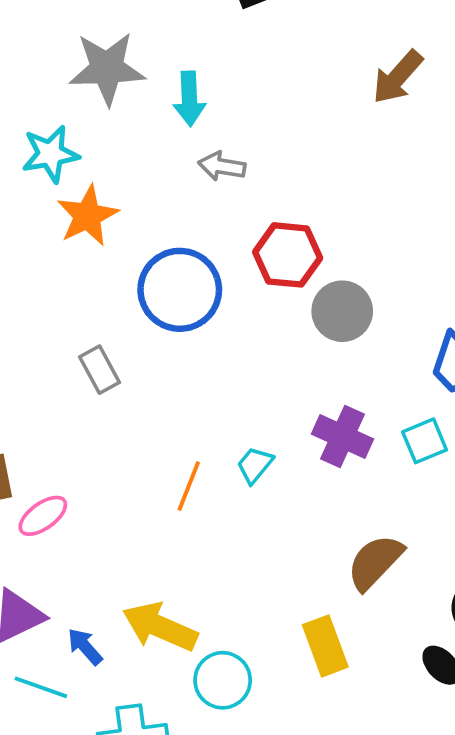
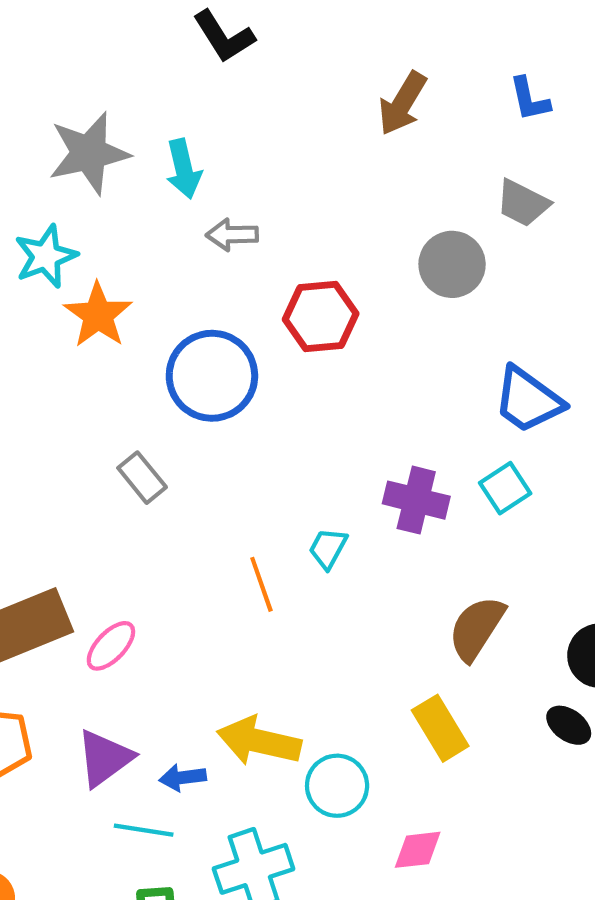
gray circle: (342, 311) -> (452, 264), moved
orange line: (189, 486) -> (261, 584), turned -30
blue arrow: (85, 647) -> (183, 778), turned -45

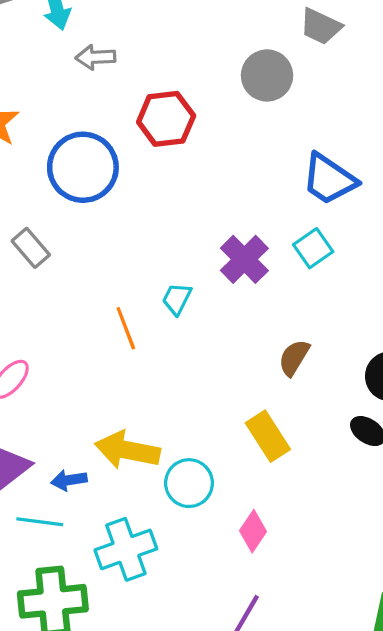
purple cross: (416, 500) -> (244, 259), turned 33
brown semicircle: (477, 628) -> (294, 358), size x0.7
pink diamond: (418, 850) -> (253, 531), turned -48

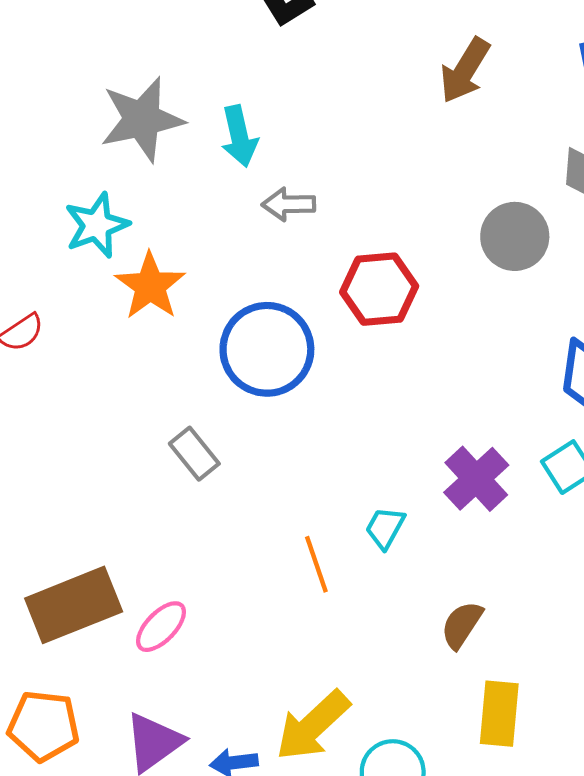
brown semicircle: (294, 358) -> (462, 625), moved
yellow rectangle: (268, 436) -> (499, 714), turned 36
yellow arrow: (127, 450) -> (313, 726), turned -56

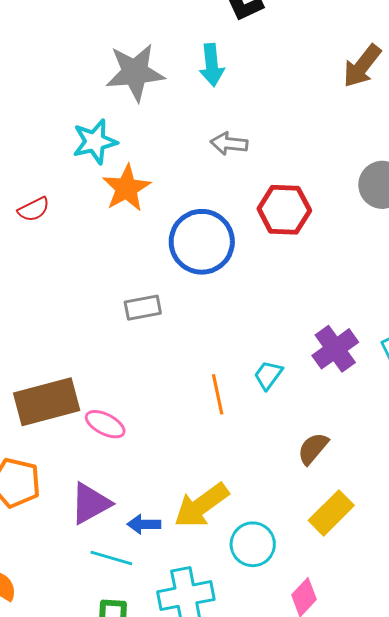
cyan arrow: (239, 136) -> (212, 65), moved
gray rectangle: (194, 454) -> (143, 308), turned -69
pink ellipse: (161, 627) -> (105, 424), turned 66
yellow rectangle: (499, 714) -> (331, 513), turned 33

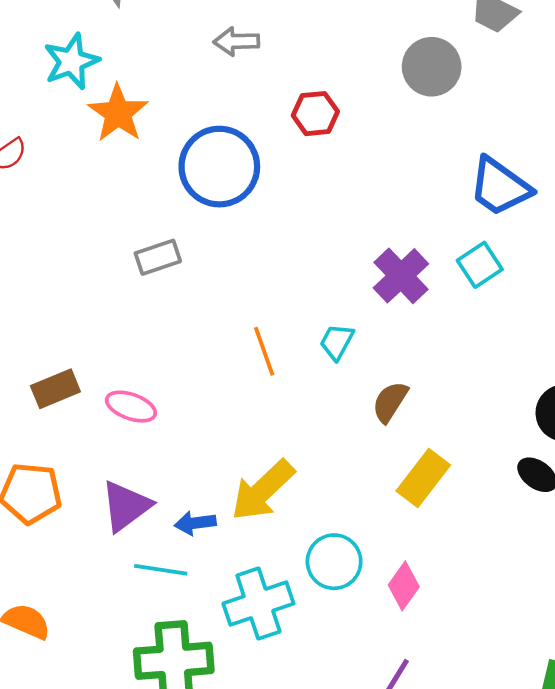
red hexagon: (284, 210) -> (315, 114), size x0.7
cyan trapezoid: (268, 375) -> (337, 342), moved
brown rectangle: (47, 402) -> (55, 389), size x0.6
cyan circle: (253, 544) -> (334, 562), moved

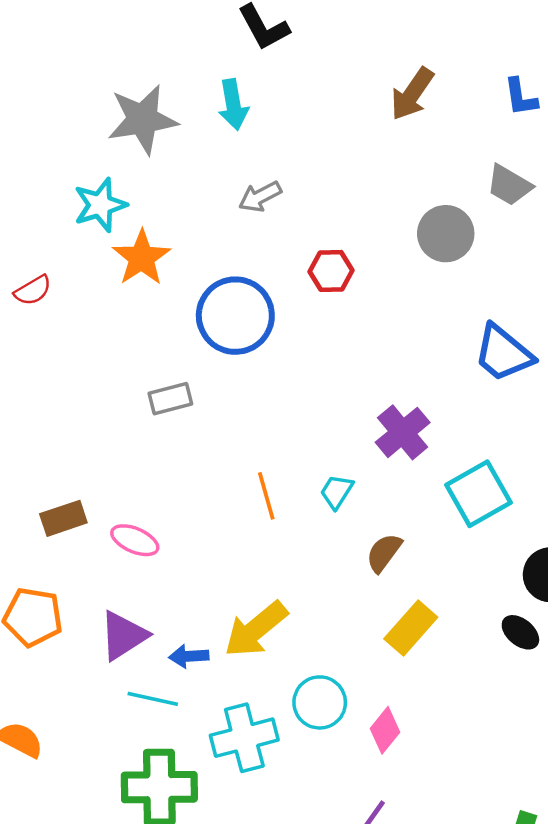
gray arrow: (236, 41) -> (260, 197), turned -30
cyan square: (480, 265) -> (478, 494), moved, size x1.5

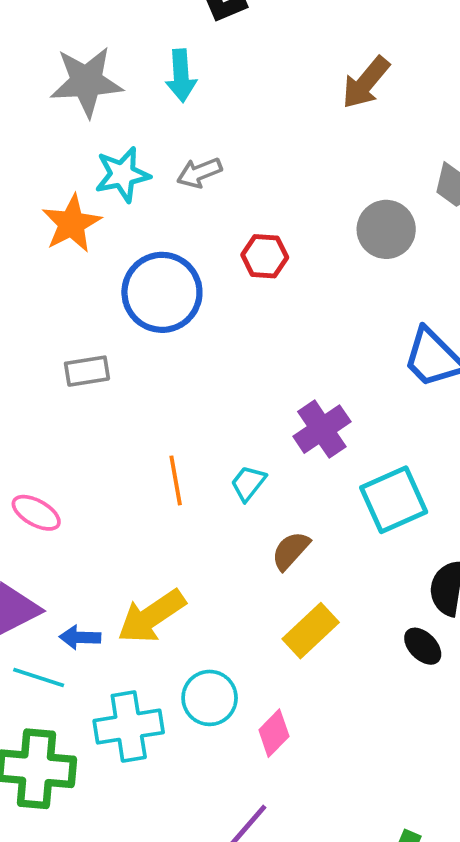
cyan star: (100, 205) -> (122, 174), moved

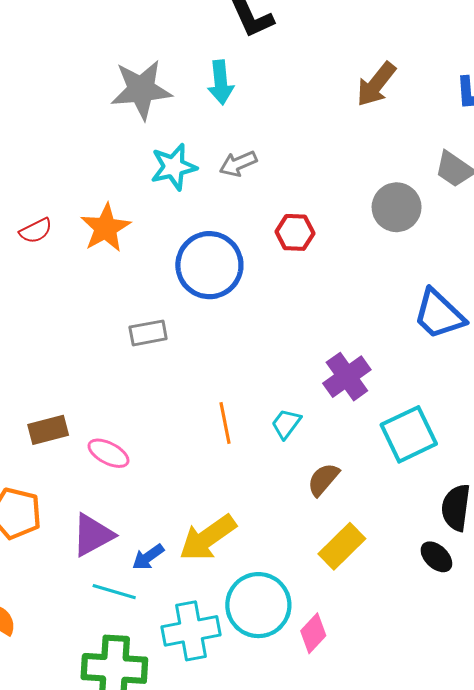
orange star: (72, 224) -> (106, 228), moved
blue arrow: (80, 637) -> (148, 557), turned -36
cyan circle: (210, 698) -> (258, 605), size x1.4

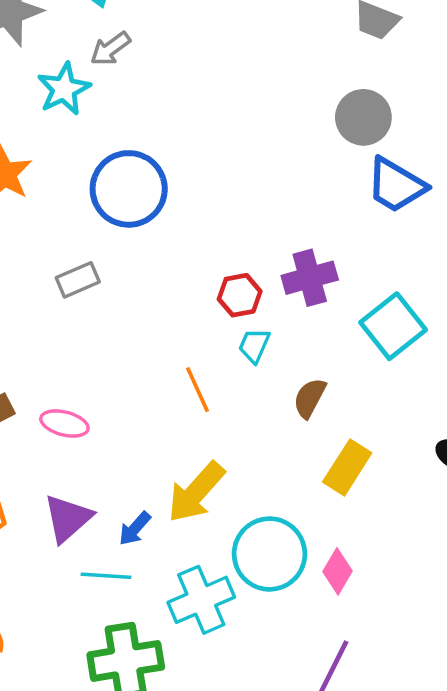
gray arrow: (238, 164) -> (110, 49), moved
gray circle: (397, 207) -> (363, 117), moved
red hexagon: (295, 232) -> (240, 295), moved
purple cross: (347, 377) -> (310, 278), turned 33
orange line: (225, 423) -> (198, 390), moved

